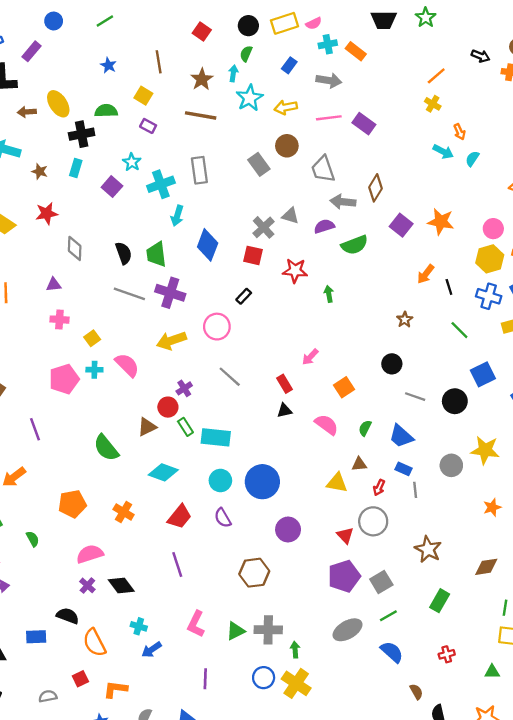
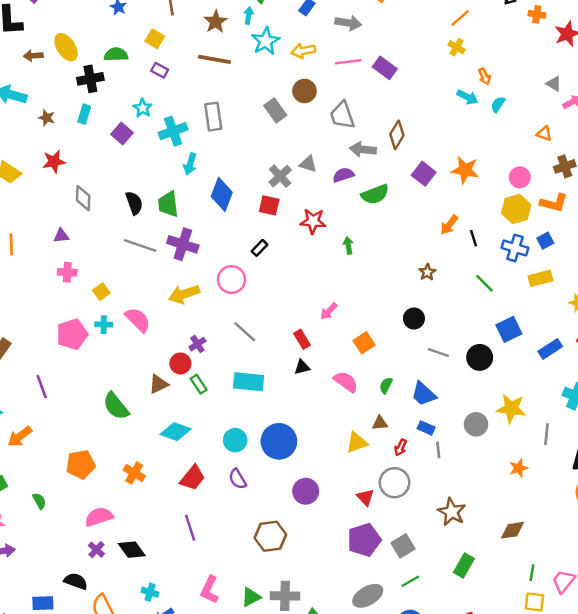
cyan rectangle: (216, 437) -> (249, 382), moved
yellow triangle: (337, 483) -> (357, 443), turned -30

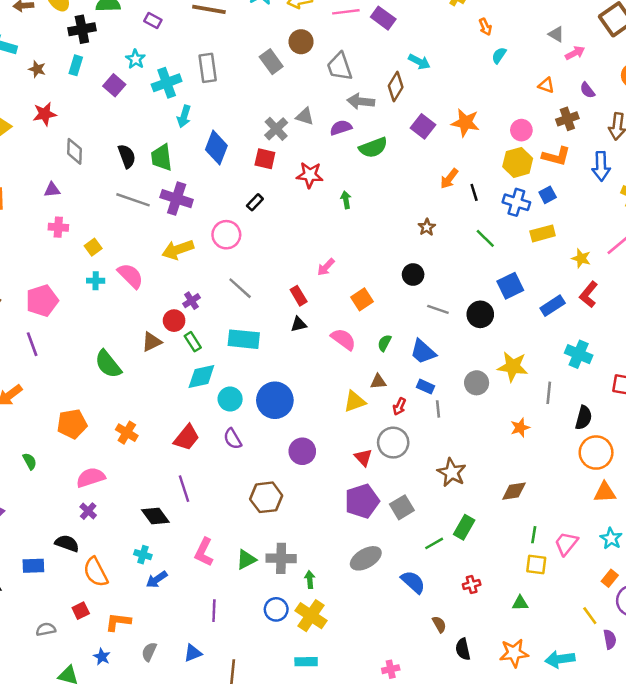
cyan arrow: (467, 97) -> (419, 62), moved
pink pentagon: (72, 334) -> (42, 301), moved
cyan diamond: (176, 432) -> (201, 377), moved, turned -32
black diamond: (132, 550) -> (155, 516), moved
green line: (410, 581) -> (434, 543), moved

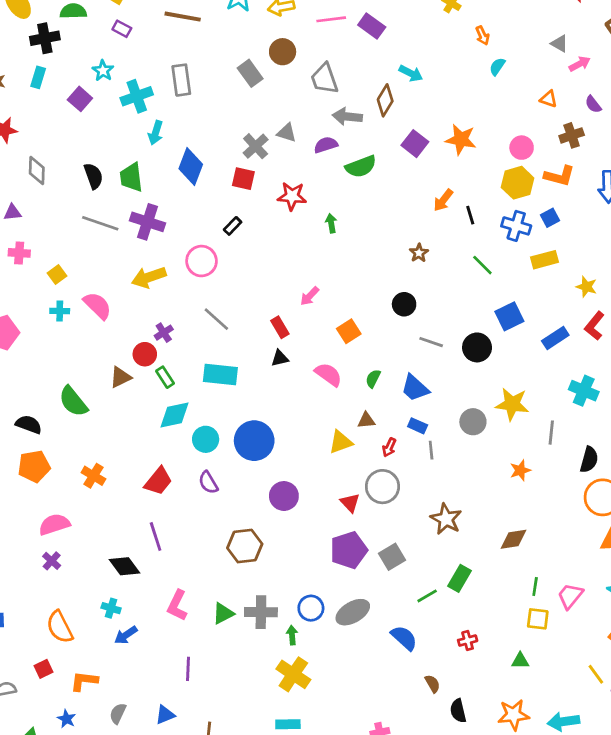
black semicircle: (67, 543) -> (29, 424), moved
blue circle: (276, 609) -> (311, 608), moved

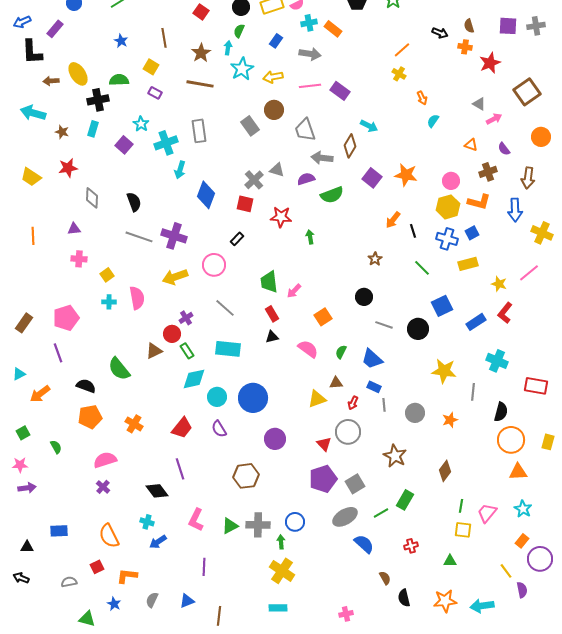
green trapezoid: (131, 177) -> (269, 282), moved
pink semicircle: (98, 306) -> (137, 298), turned 35
gray circle: (473, 422) -> (415, 413), moved
brown diamond: (513, 539) -> (445, 471), turned -45
gray ellipse: (353, 612) -> (345, 517), moved

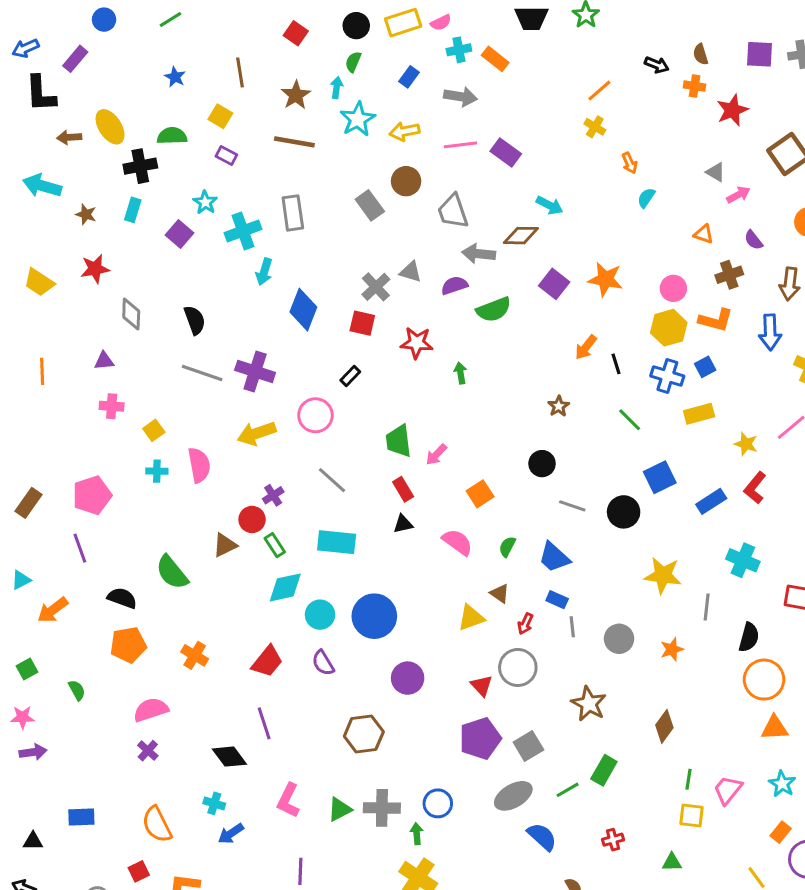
brown diamond: (350, 146) -> (521, 236), turned 60
brown triangle: (336, 383) -> (500, 593), turned 40

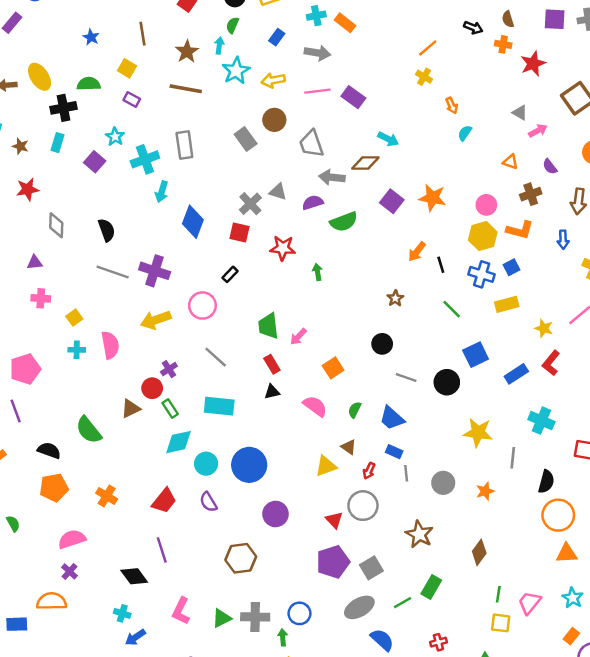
blue arrow: (770, 332) -> (563, 240), size x0.7
orange semicircle: (157, 825) -> (52, 601), moved, turned 116

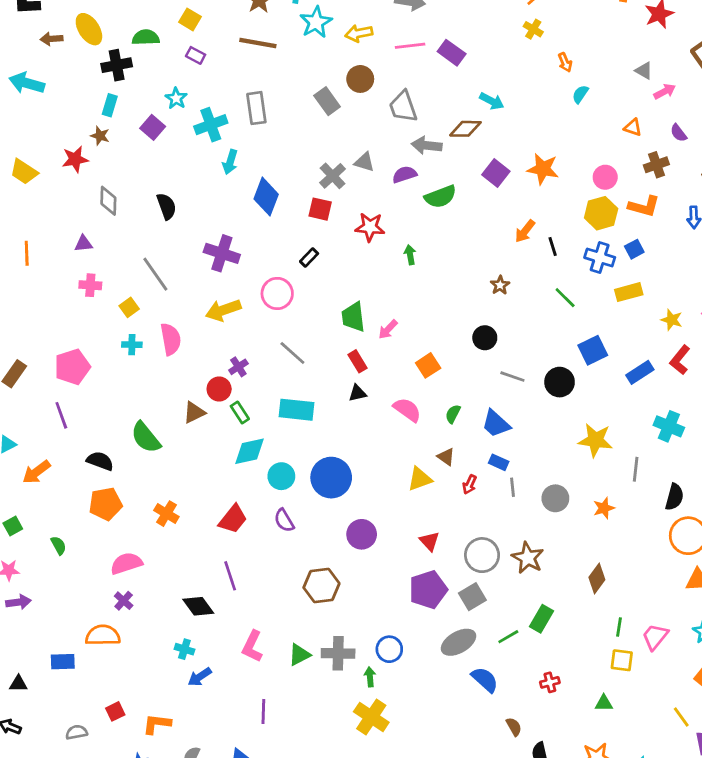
brown star: (20, 146) -> (100, 136), moved
gray line: (113, 272) -> (155, 274), moved, turned 36
gray circle: (363, 506) -> (482, 555), moved

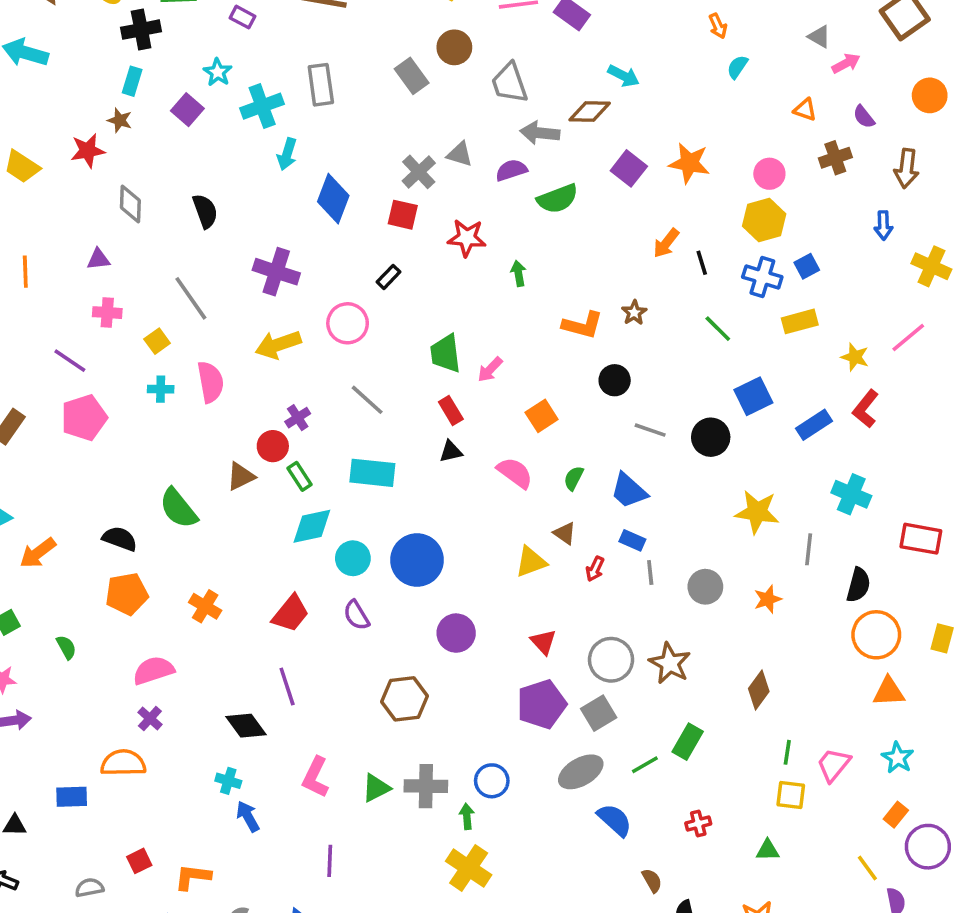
orange L-shape: (644, 206) -> (583, 325), moved
purple line: (61, 415) -> (70, 361), moved, turned -36
blue arrow: (200, 677) -> (248, 816), turned 95

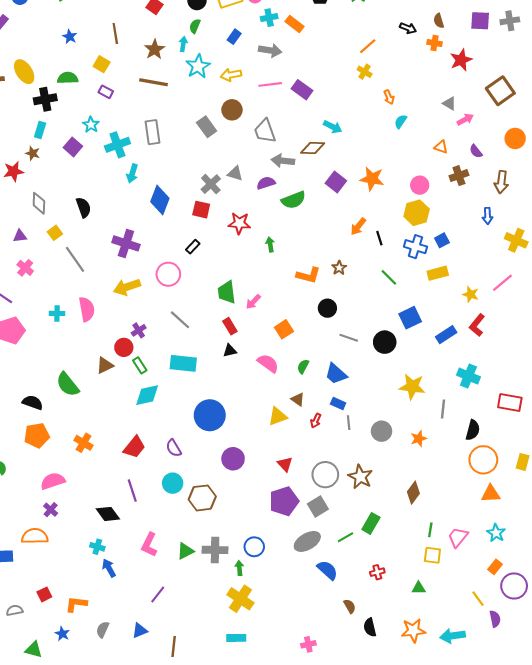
pink cross: (107, 313) -> (25, 268), turned 35
yellow square: (157, 341) -> (55, 233), moved
cyan circle: (353, 558) -> (173, 483), moved
purple line: (330, 861) -> (158, 594), turned 36

